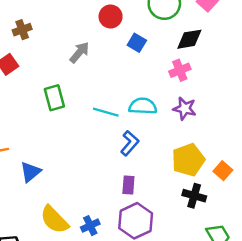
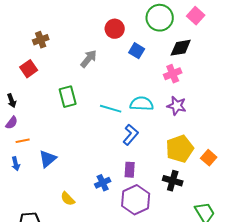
black cross: (194, 196) -> (173, 181), moved
yellow semicircle: (54, 220) -> (68, 199), size x0.6
blue cross: (90, 226) -> (103, 183), moved

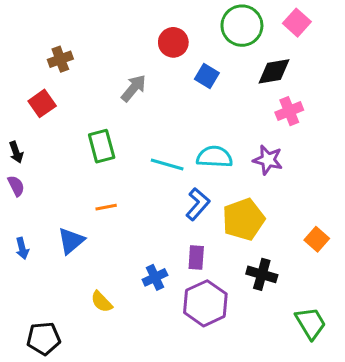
pink cross: (173, 74) -> (289, 111), moved
purple semicircle: (12, 123) -> (16, 186), turned -64
orange line: (23, 141) -> (106, 207), moved
yellow pentagon: (180, 149) -> (243, 219), moved

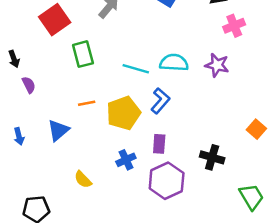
red square: (42, 103) -> (55, 20), moved, size x1.4
purple semicircle: (16, 186) -> (29, 85), moved
yellow pentagon: (243, 219) -> (123, 113), moved

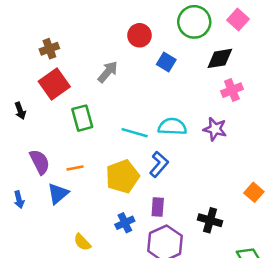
black arrow: (14, 59) -> (20, 111), moved
purple semicircle: (29, 85) -> (40, 162), moved, size x1.5
orange line: (87, 103) -> (75, 168), moved

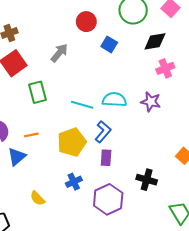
purple rectangle: (158, 207) -> (106, 158), moved

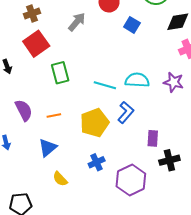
gray arrow: (59, 53) -> (77, 22), moved
blue triangle: (17, 157) -> (48, 148), moved
purple rectangle: (106, 158) -> (153, 138), moved
black cross: (147, 180) -> (169, 160), turned -30

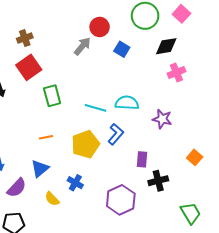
gray arrow: (77, 22) -> (82, 46), moved
purple star: (174, 82) -> (162, 119), moved
purple semicircle: (24, 110) -> (17, 188), moved, turned 70
blue cross: (97, 162) -> (75, 183), moved, turned -35

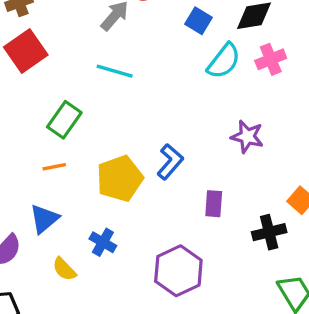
blue square: (122, 49) -> (199, 21), moved
green rectangle: (52, 96) -> (64, 120), moved, turned 50
cyan semicircle: (127, 103) -> (224, 61), moved, turned 125
cyan line: (96, 108) -> (115, 71), moved
black cross: (158, 181) -> (269, 232), moved

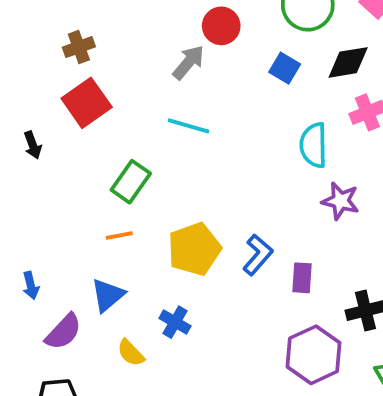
cyan semicircle: (224, 61) -> (314, 145), moved, turned 141
blue L-shape: (170, 162) -> (258, 255), moved
purple hexagon: (178, 271) -> (314, 355), moved

